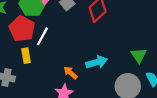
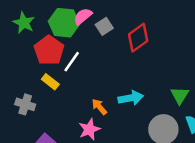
yellow rectangle: (26, 56) -> (50, 82), turned -48

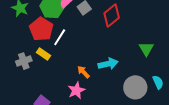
green triangle: (180, 95) -> (146, 49), moved
gray cross: (25, 104) -> (24, 61), moved, turned -35

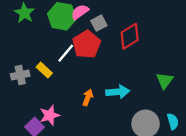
red pentagon: (41, 29) -> (86, 44), moved
orange arrow: (83, 72) -> (88, 97), turned 56
pink star: (76, 90) -> (50, 115), moved

